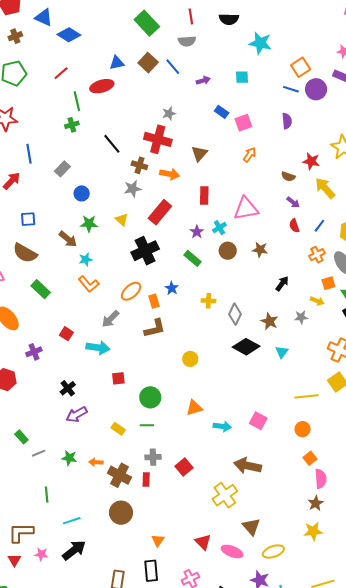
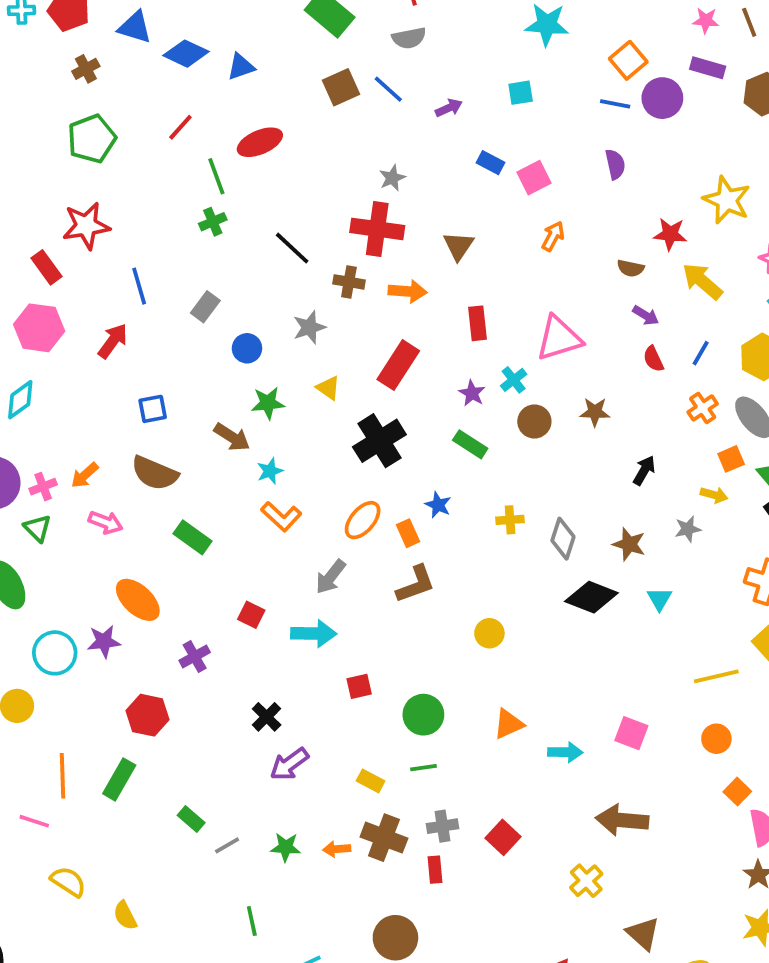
blue triangle: (117, 63) -> (241, 67), moved
brown square: (148, 63) -> (341, 87), turned 30
gray star: (133, 189) -> (309, 327), moved
brown cross: (120, 475) -> (384, 838), moved
yellow cross: (225, 495) -> (586, 881), size x0.7

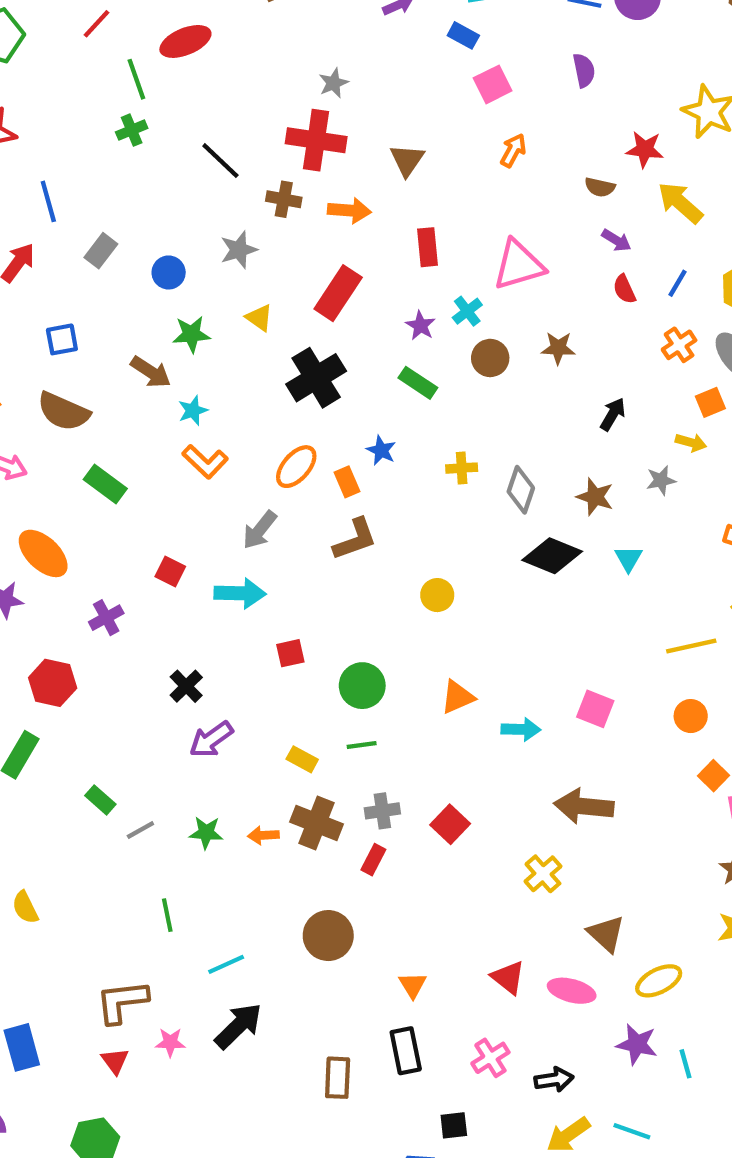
blue rectangle: (490, 163) -> (463, 35), moved
gray rectangle: (205, 307) -> (101, 251), moved
red rectangle: (435, 870) -> (373, 860), turned 32

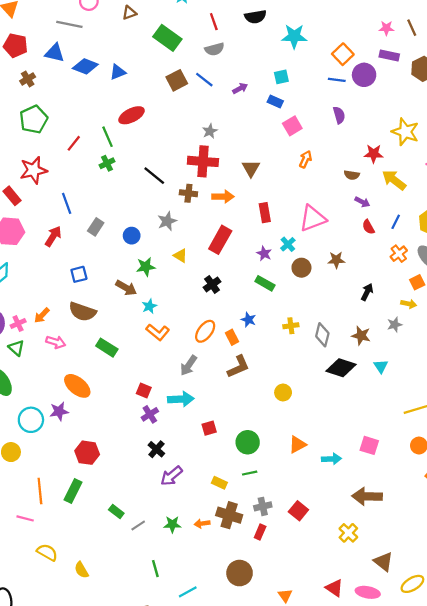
red line: (97, 24) -> (74, 143), moved
black cross: (316, 378) -> (212, 284), size x0.6
purple cross: (106, 618) -> (150, 414), moved

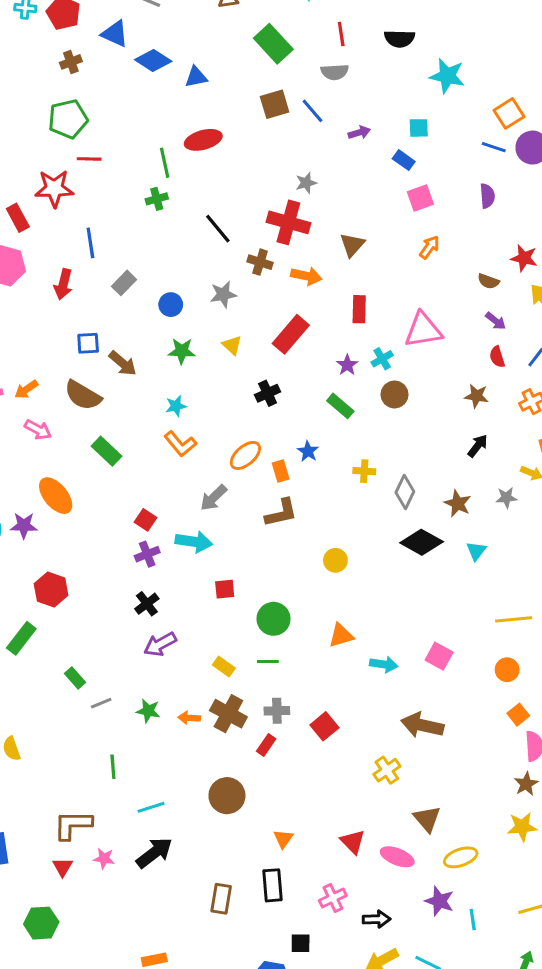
red line: (74, 143) -> (89, 159), moved, turned 42
red arrow: (53, 236) -> (63, 284), turned 150
brown star: (336, 260) -> (476, 396), moved
brown arrow: (126, 288) -> (123, 363), moved

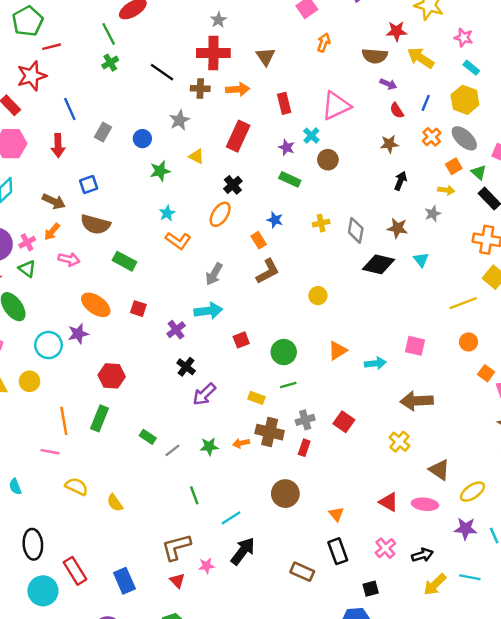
brown semicircle: (488, 281) -> (375, 56), size x1.5
brown arrow: (123, 363) -> (54, 201), moved
orange ellipse: (245, 455) -> (220, 214), moved
red square: (145, 520) -> (138, 309), moved
brown rectangle: (221, 899) -> (302, 572), turned -60

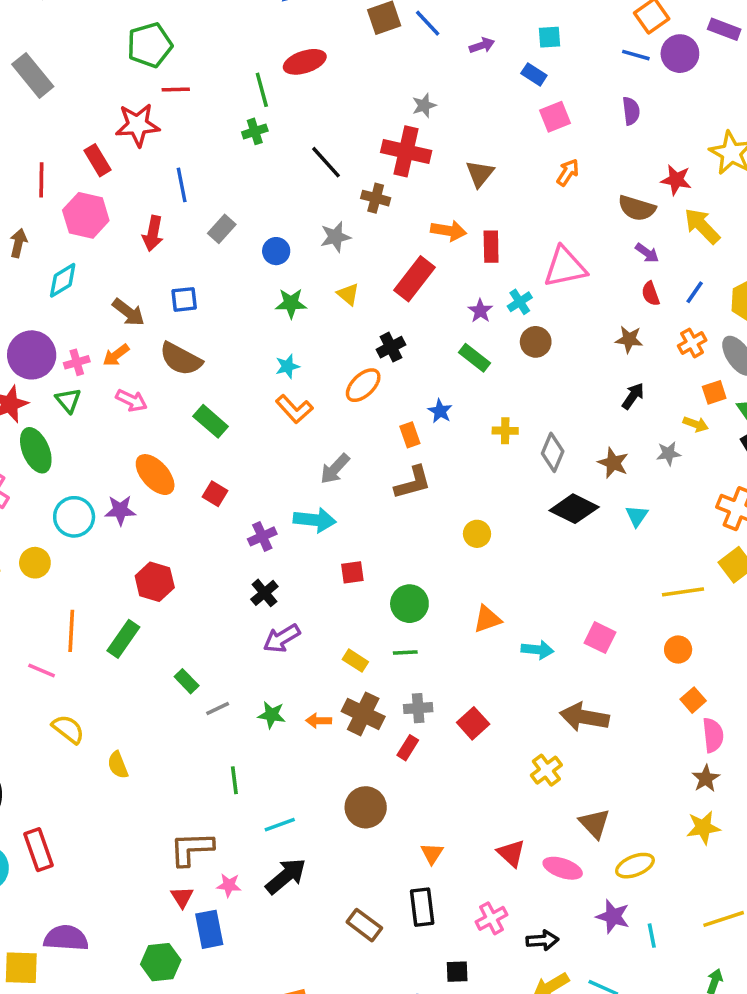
orange arrow: (238, 89) -> (448, 231), moved
blue rectangle: (124, 581) -> (209, 929), moved

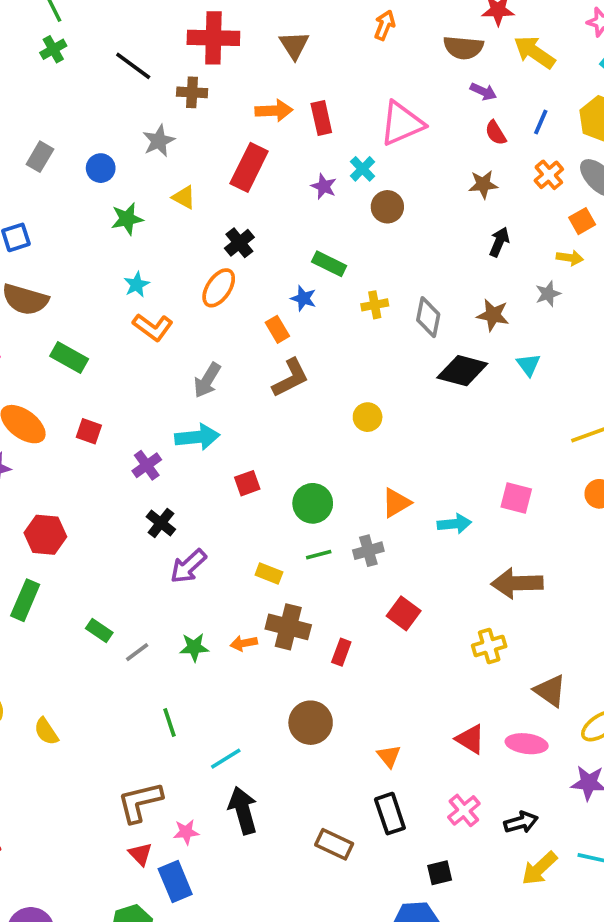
green rectangle: (475, 358) -> (329, 264), moved
gray cross: (418, 708) -> (368, 551), moved
yellow cross: (546, 770) -> (489, 646), turned 32
black arrow: (286, 876) -> (243, 810), turned -54

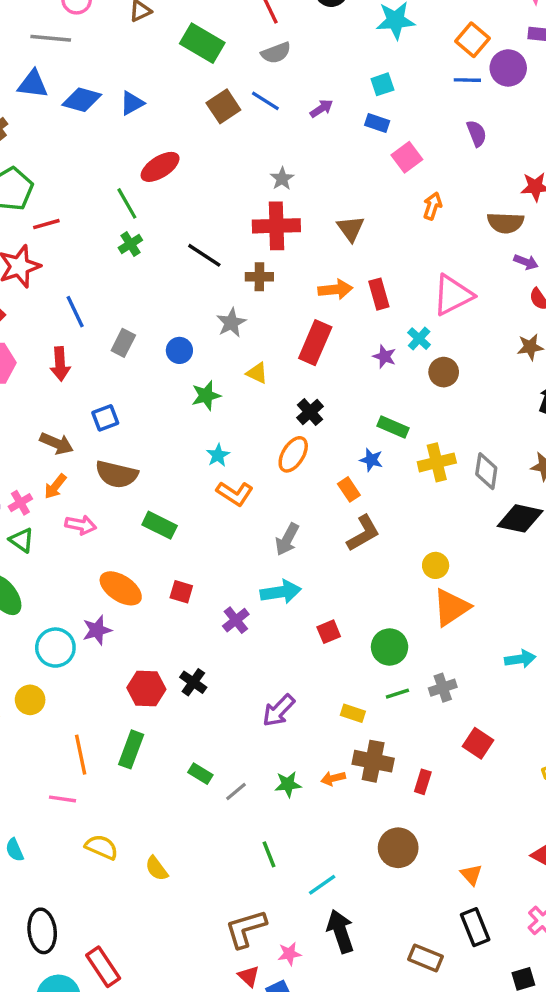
yellow cross: (375, 305) -> (437, 462), size x1.5
orange triangle: (396, 503) -> (451, 607), moved, size x1.4
black cross: (161, 523) -> (193, 682), moved

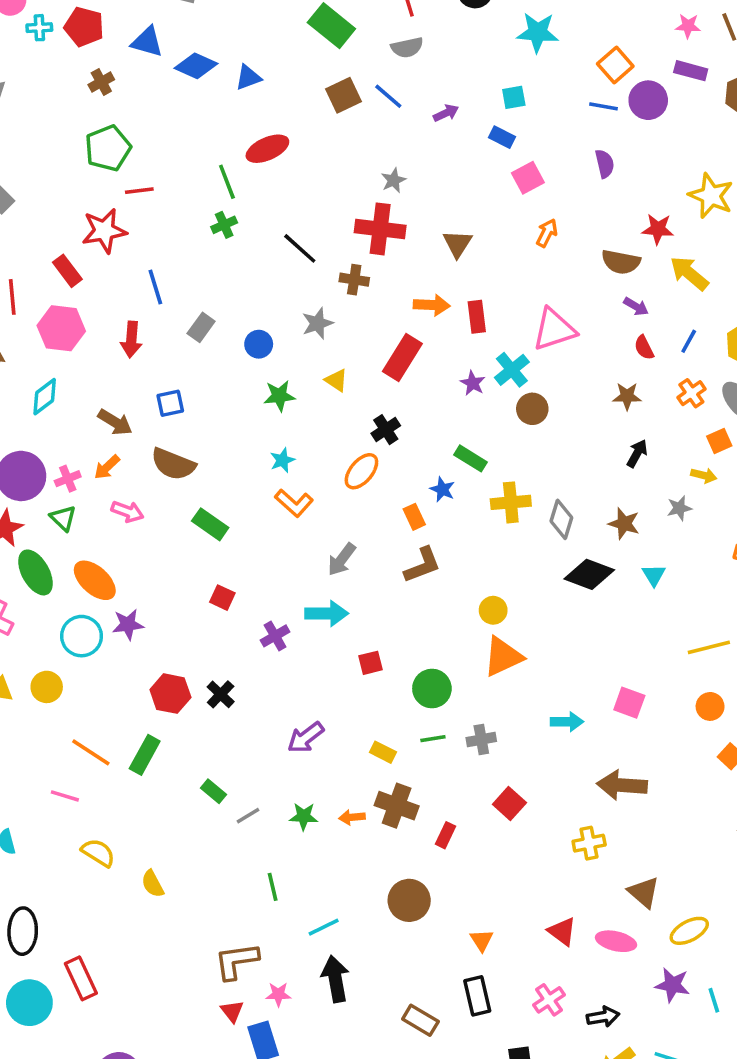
cyan cross: (419, 339) -> (512, 370), size x1.4
orange ellipse: (121, 588) -> (95, 580), moved
orange line: (81, 755) -> (91, 752), turned -54

